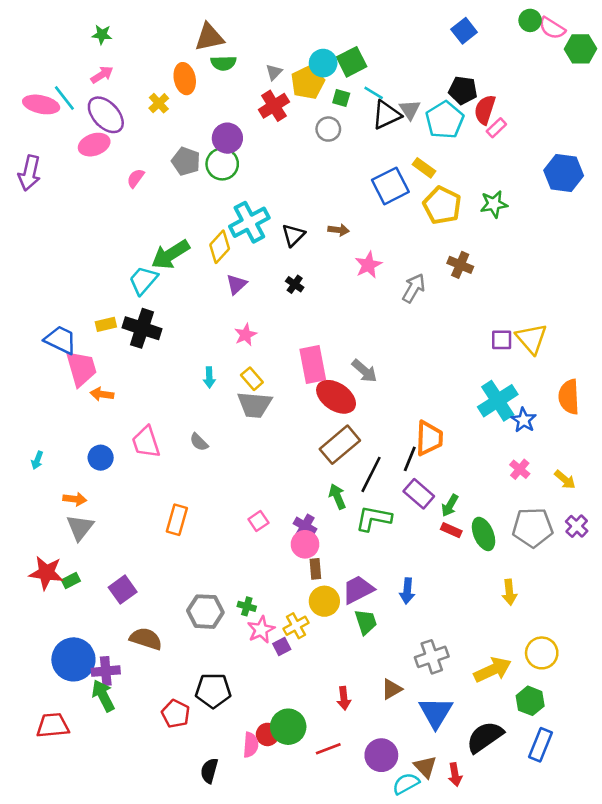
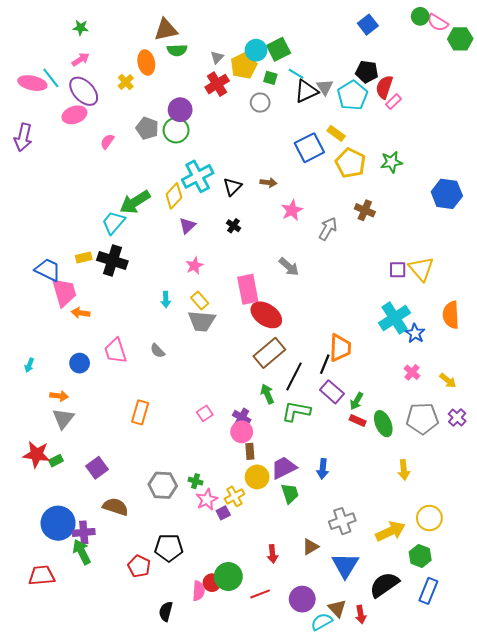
blue hexagon: (564, 173) -> (447, 194), moved
gray arrow: (365, 371) -> (289, 267), moved

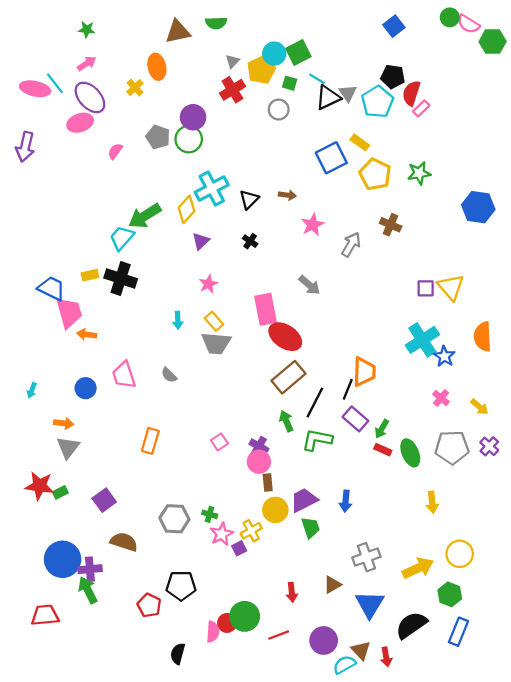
green semicircle: (177, 50) -> (216, 23), moved

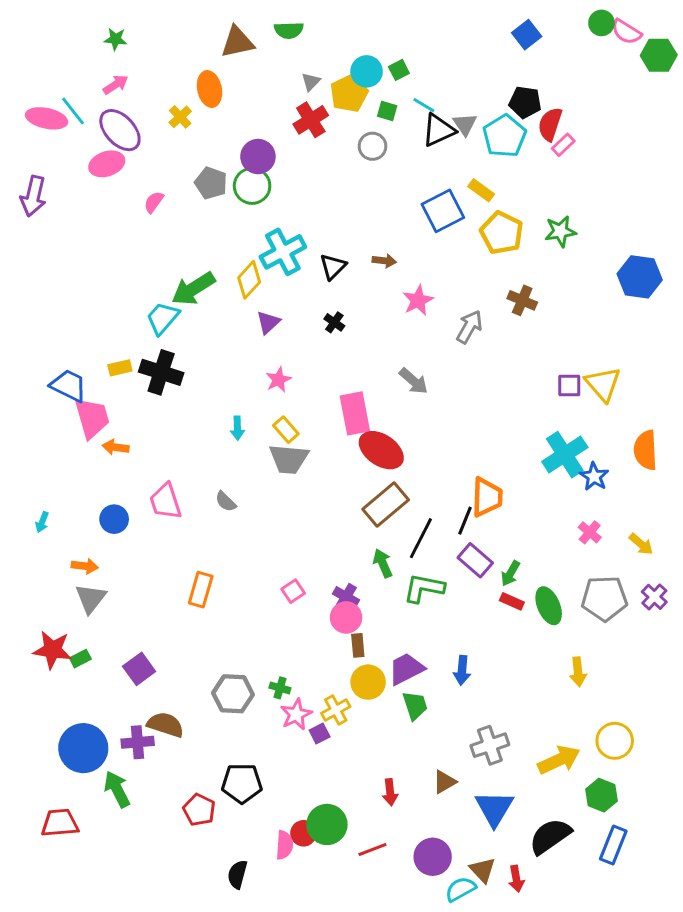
green square: (298, 52) -> (399, 70), size x0.6
purple cross: (90, 569) -> (138, 742), moved

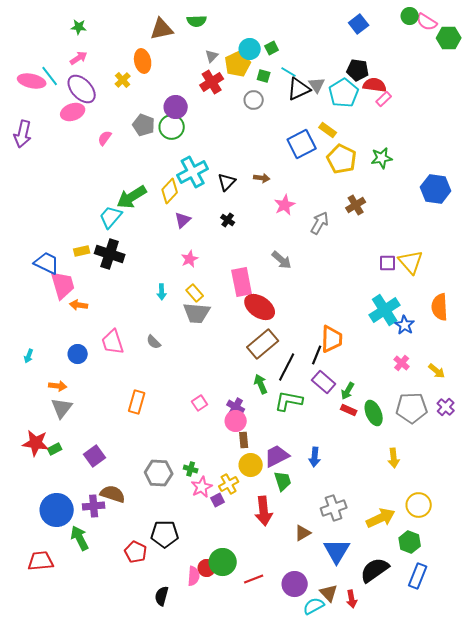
red semicircle: (550, 124) -> (375, 85), turned 80
brown cross: (522, 300) -> (356, 205), turned 36
red arrow: (390, 792) -> (264, 511), moved, size x1.6

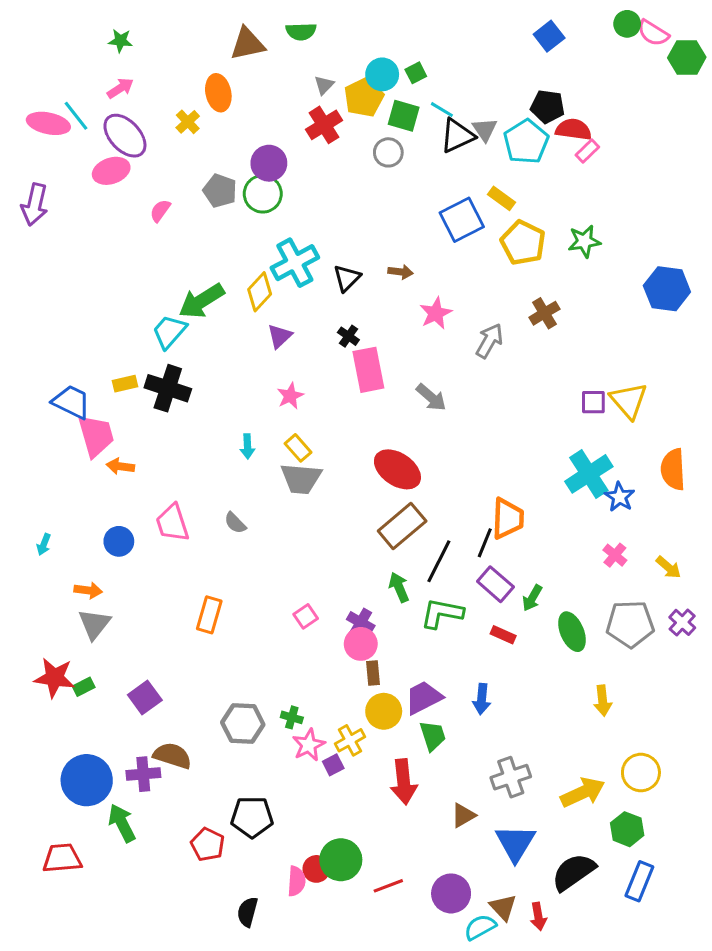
green square: (264, 76) -> (404, 116), size x1.5
pink rectangle: (242, 282) -> (368, 370), moved
red rectangle: (349, 410) -> (503, 635), moved

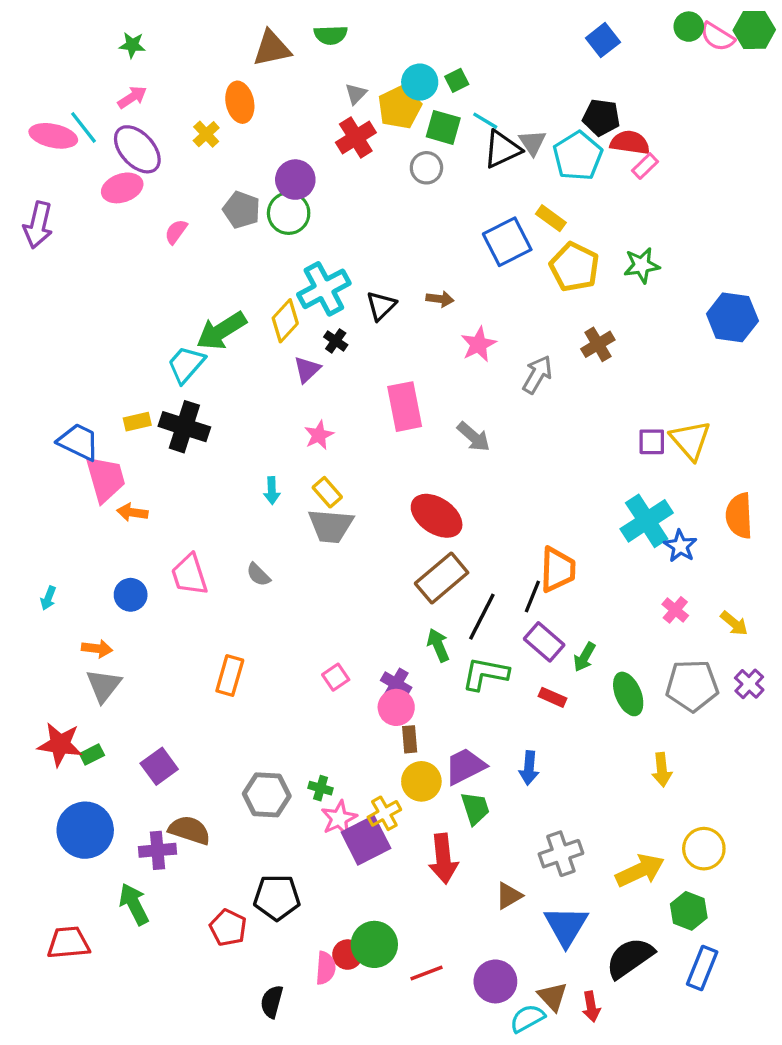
green hexagon: (687, 58) -> (754, 30), moved
black cross: (348, 336) -> (336, 341), moved
purple square: (333, 765) -> (366, 840), size x2.0
blue circle: (87, 780) -> (85, 830), moved

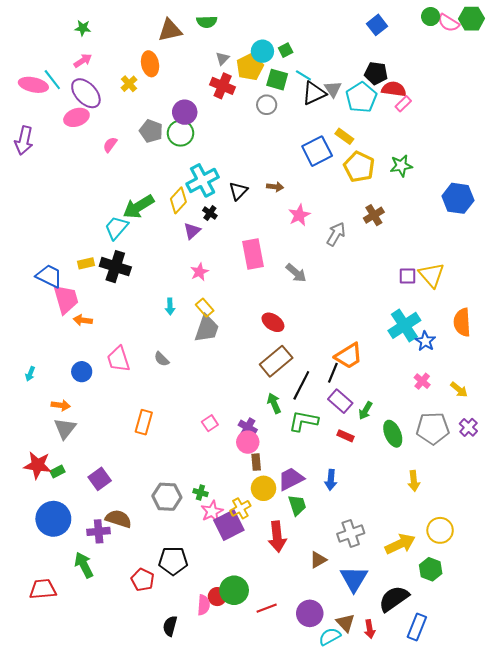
red cross: (356, 138) -> (223, 86), turned -35
red ellipse: (437, 516) -> (273, 322), size x0.7
gray trapezoid: (331, 526) -> (207, 329), turned -76
orange trapezoid: (558, 570) -> (349, 356), turned 56
blue rectangle: (702, 968) -> (417, 627), moved

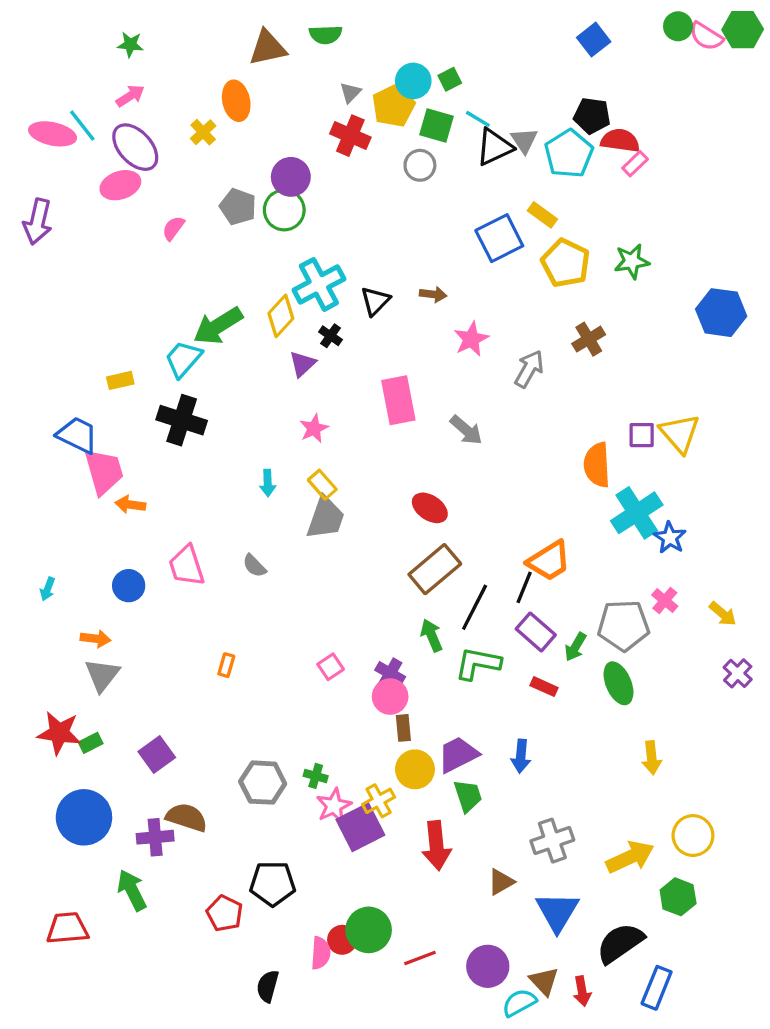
yellow rectangle: (86, 263) -> (120, 380), moved
orange semicircle: (462, 322) -> (597, 465), moved
orange rectangle: (144, 422) -> (226, 665), size x0.6
gray pentagon: (433, 428) -> (623, 625), moved

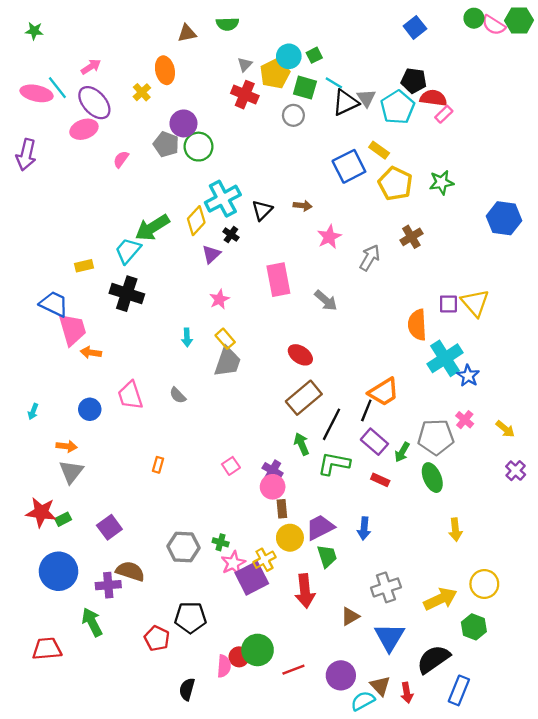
green star: (130, 45) -> (34, 31), moved
brown triangle: (268, 48) -> (187, 33), size x0.7
purple circle: (291, 177) -> (183, 123), moved

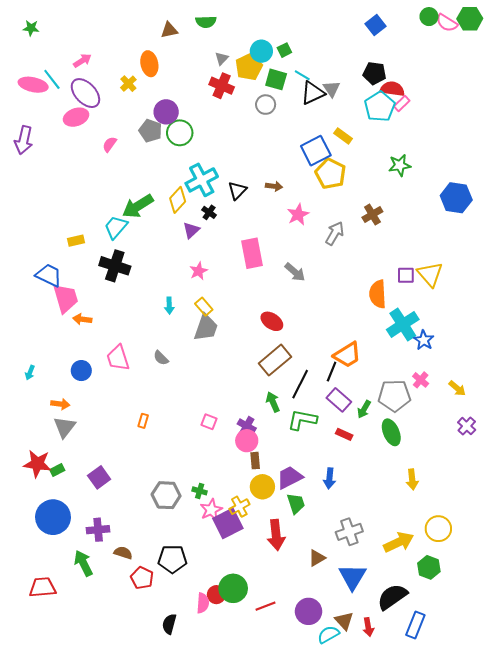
cyan pentagon: (398, 107) -> (380, 107), moved
yellow pentagon: (395, 184) -> (331, 174), moved
pink square: (231, 466) -> (209, 422), turned -35
brown semicircle: (130, 571) -> (123, 553), moved, size x0.7

